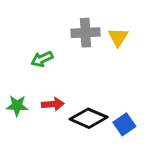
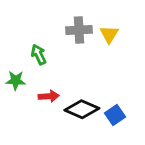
green arrow: (42, 59) -> (39, 54), turned 90
green star: (17, 106) -> (16, 80), moved

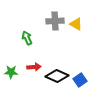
yellow triangle: (109, 34) -> (76, 24), turned -32
green star: (16, 80) -> (11, 72), moved

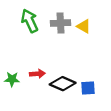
green arrow: (27, 38) -> (30, 21), moved, size x1.5
blue square: (80, 80) -> (88, 88), turned 32

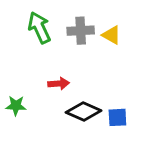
red arrow: (37, 74) -> (59, 84), moved

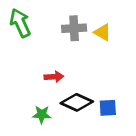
green arrow: (39, 28) -> (20, 23), moved
green star: (16, 106) -> (42, 115), moved

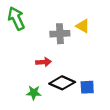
gray cross: (74, 28) -> (60, 34), moved

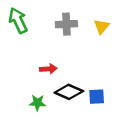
yellow triangle: (83, 26) -> (102, 27), moved, turned 40
gray cross: (60, 34) -> (66, 24), moved

